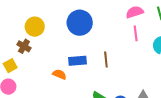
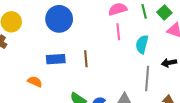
orange semicircle: (59, 74) -> (35, 82), moved

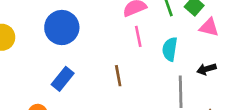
blue rectangle: (56, 59) -> (63, 79), turned -42
brown line: (86, 59) -> (118, 76), moved

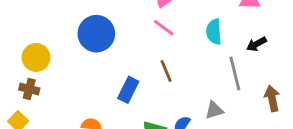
pink line: (138, 36) -> (164, 28), moved, turned -30
blue rectangle: (63, 79) -> (128, 90), moved

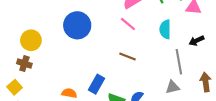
brown line: (166, 71) -> (128, 57), turned -49
blue rectangle: (128, 90) -> (97, 84), moved
gray triangle: (214, 110) -> (173, 87), moved

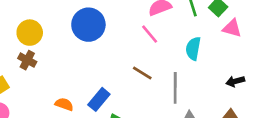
black arrow: (196, 41) -> (235, 81), moved
gray line: (179, 62) -> (175, 88), moved
brown cross: (24, 64) -> (27, 60), moved

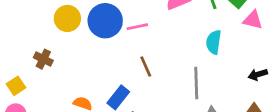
yellow circle: (30, 33) -> (67, 18), moved
pink line: (150, 34) -> (137, 27), moved, turned -60
brown line: (142, 73) -> (146, 66), moved, turned 36

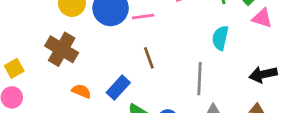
brown cross: (43, 59) -> (62, 49), moved, size x1.6
black arrow: (258, 74) -> (263, 74), size x1.4

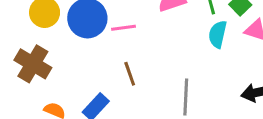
cyan semicircle: (220, 38) -> (218, 34), moved

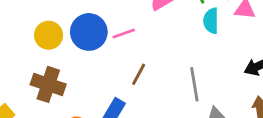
brown line: (130, 74) -> (139, 74), turned 60

